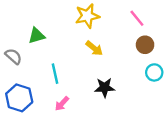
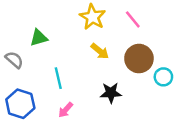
yellow star: (87, 16) -> (92, 17), turned -30
pink line: (137, 18) -> (133, 19), moved
brown circle: (145, 45) -> (139, 59), moved, size x1.5

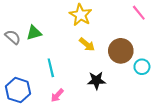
pink line: (133, 19) -> (139, 13), moved
gray semicircle: (14, 60) -> (13, 37), moved

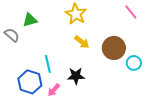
green triangle: (34, 33) -> (30, 20), moved
black star: (96, 81) -> (76, 76), moved
blue hexagon: (18, 90) -> (30, 82), moved

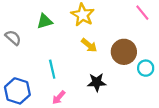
green triangle: (30, 20) -> (45, 21), moved
black star: (76, 76) -> (97, 82), moved
blue hexagon: (30, 82) -> (17, 91), moved

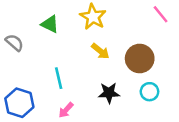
green triangle: (45, 21) -> (50, 24), turned 42
cyan circle: (146, 68) -> (149, 92), moved

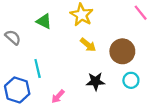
cyan line: (59, 78) -> (38, 68), moved

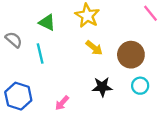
cyan line: (38, 68) -> (40, 54), moved

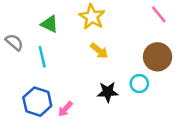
brown circle: (131, 55) -> (158, 57), moved
cyan circle: (140, 86) -> (139, 84), moved
blue hexagon: (18, 96) -> (37, 102), moved

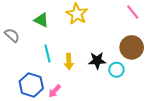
yellow arrow: (99, 51) -> (69, 62), moved, turned 49
cyan line: (42, 57) -> (47, 54), moved
black star: (108, 92) -> (97, 61), moved

